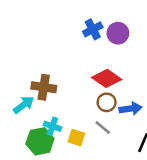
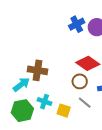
brown circle: (107, 102) -> (80, 81), moved
green hexagon: (40, 141) -> (22, 111), moved

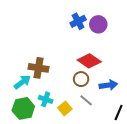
yellow square: (64, 111) -> (65, 108), turned 32

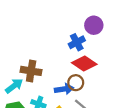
blue cross: (78, 21) -> (77, 42), moved
blue arrow: (108, 85) -> (64, 89), moved

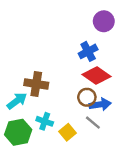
purple circle: (94, 25) -> (104, 21), moved
blue arrow: (64, 89) -> (100, 104), moved

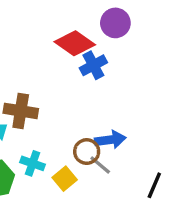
red diamond: (97, 76) -> (75, 43), moved
brown circle: (87, 97) -> (87, 152), moved

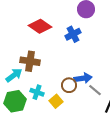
red diamond: (75, 43) -> (40, 26), moved
gray line: (100, 165) -> (95, 90), moved

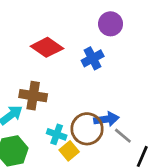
brown circle: (69, 85) -> (87, 129), size x1.5
cyan cross: (37, 92) -> (57, 134), moved

